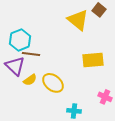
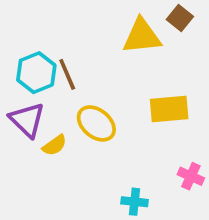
yellow triangle: (78, 20) -> (142, 36), turned -45
brown line: (31, 54) -> (67, 74), moved, turned 60
yellow ellipse: (53, 83) -> (96, 123), moved

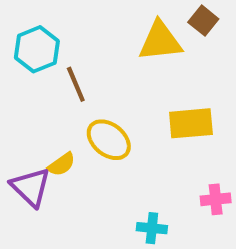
cyan hexagon: (36, 73) -> (37, 49), moved
purple triangle: (27, 120) -> (31, 187), moved
pink cross: (191, 176) -> (216, 199), turned -30

